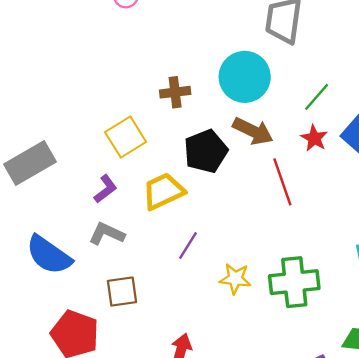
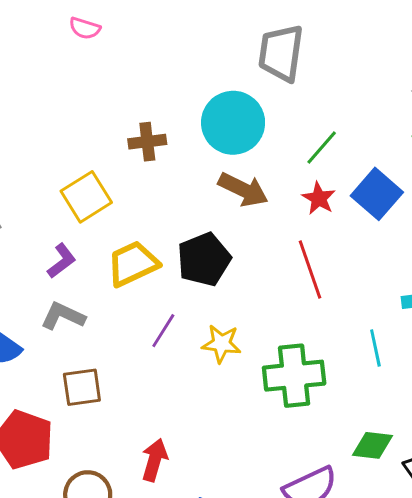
black pentagon: (206, 151) -> (204, 259), moved
red line: (282, 182) -> (310, 270), moved
yellow star: (235, 279) -> (221, 344), moved

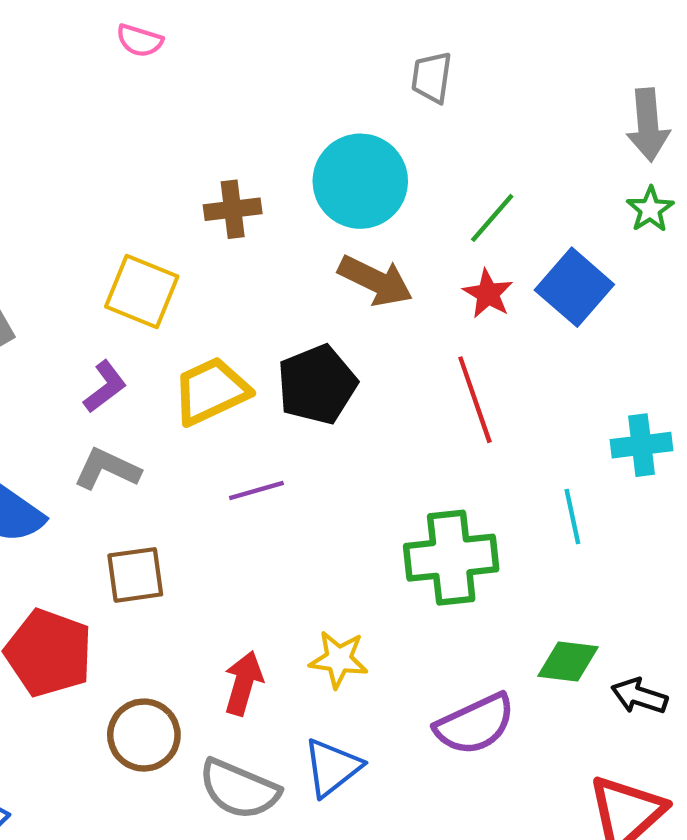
gray trapezoid: (281, 53) -> (432, 77), size x0.6
yellow square: (86, 197) -> (142, 292), turned -36
purple line: (163, 331) -> (256, 491), turned 42
yellow star: (221, 344) -> (339, 659), moved

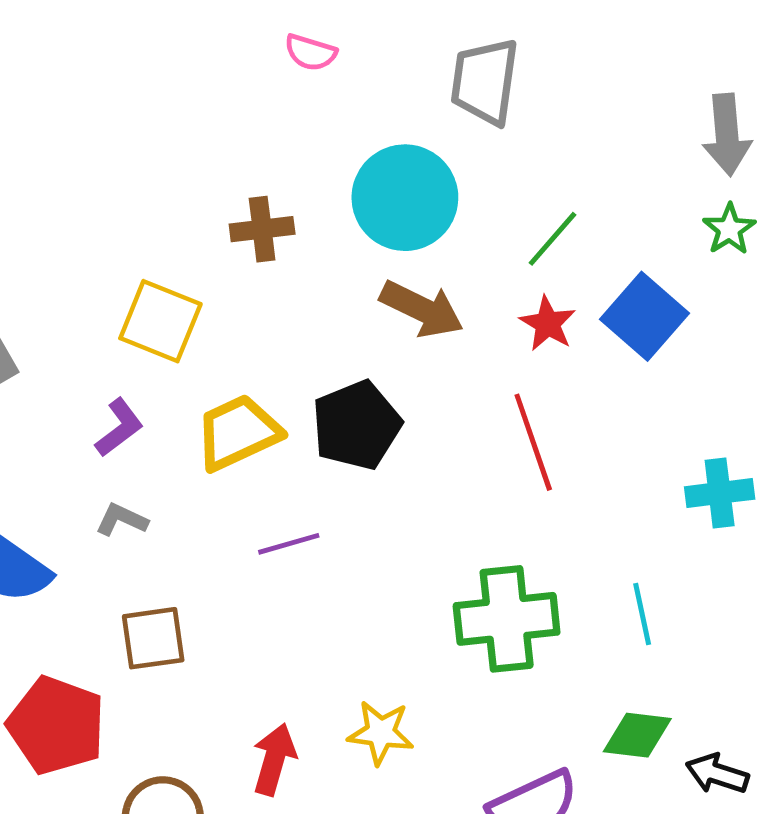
pink semicircle: (140, 41) -> (310, 52), moved
gray trapezoid: (432, 77) -> (485, 81), size x1.5
gray L-shape: (107, 469) -> (122, 520), size x0.7
cyan line: (572, 517) -> (642, 614), moved

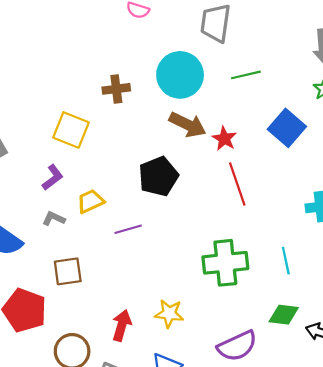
green line: (553, 239) -> (246, 75), moved, turned 36
red star: (548, 324) -> (224, 139), moved
yellow trapezoid: (238, 432) -> (90, 201), moved, size x0.7

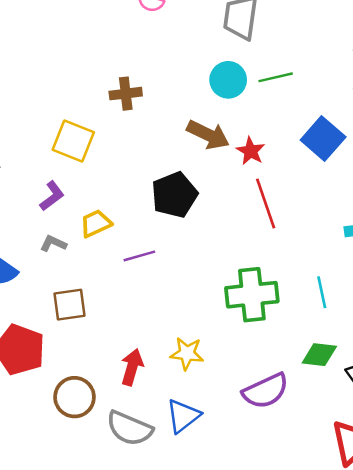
cyan circle: (180, 75) -> (228, 80), moved, size x0.7

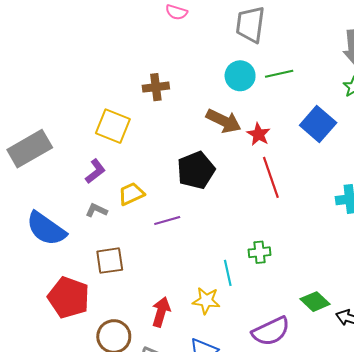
cyan line: (322, 292) -> (228, 273), moved
green cross: (252, 295) -> (260, 252), size x0.5
green diamond: (319, 355) -> (315, 302), turned 36

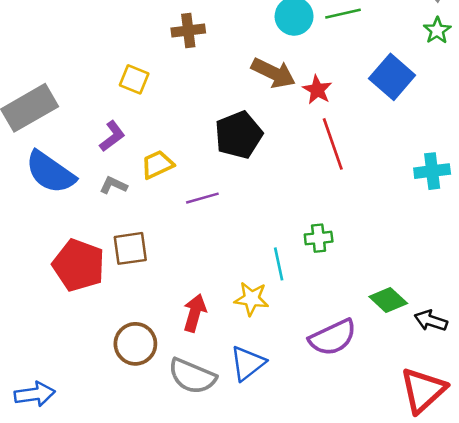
yellow square: (113, 126) -> (134, 79), size x0.7
blue semicircle: (46, 229) -> (50, 172), moved
red pentagon: (69, 297) -> (79, 265), moved

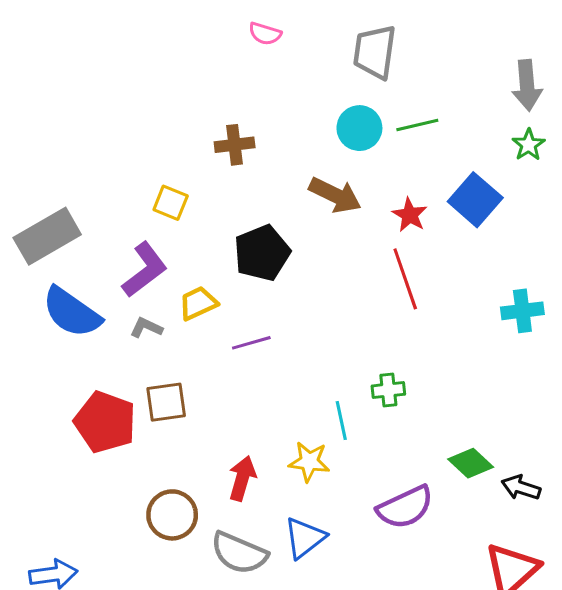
red star: (317, 90) -> (410, 215), moved
black pentagon: (239, 135) -> (262, 253), moved
purple L-shape: (112, 136) -> (145, 270), size x1.5

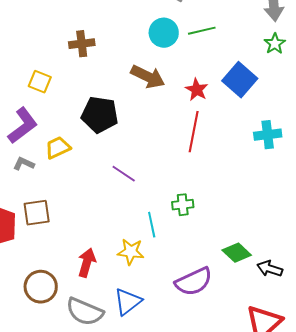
black pentagon: (262, 253) -> (100, 115), turned 30
red line: (405, 279) -> (194, 132), turned 30
cyan cross: (522, 311) -> (268, 135), moved
purple line: (251, 343) -> (124, 174), moved, turned 50

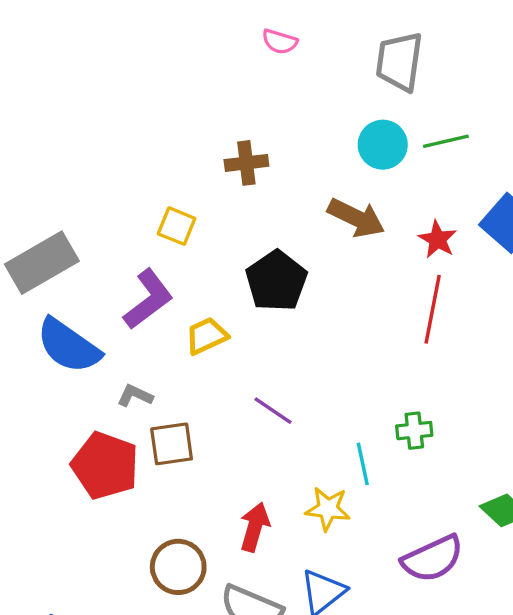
black pentagon: (100, 115) -> (276, 281), turned 30
gray L-shape: (24, 164) -> (135, 396), moved
purple line: (124, 174) -> (273, 411), moved

